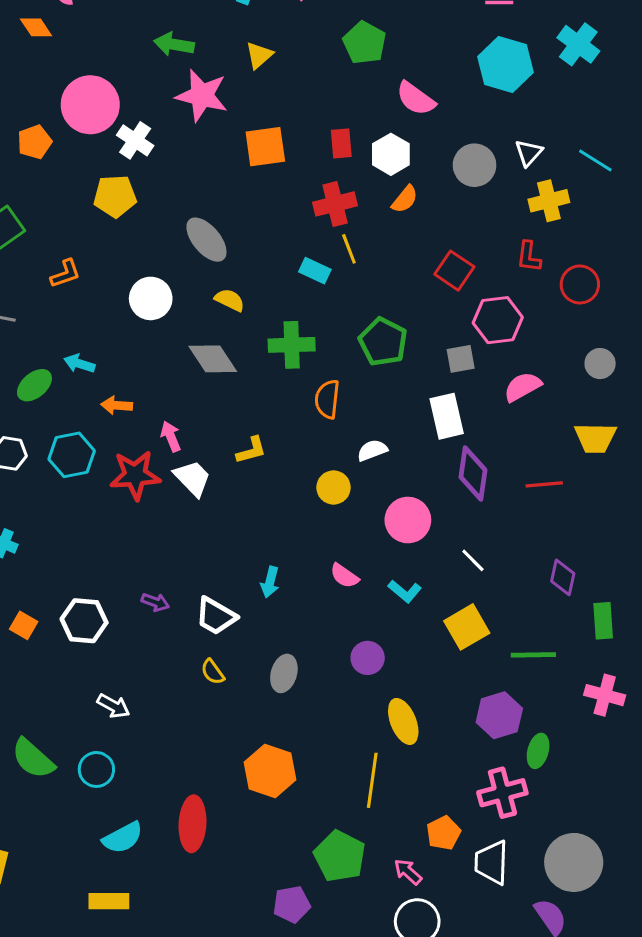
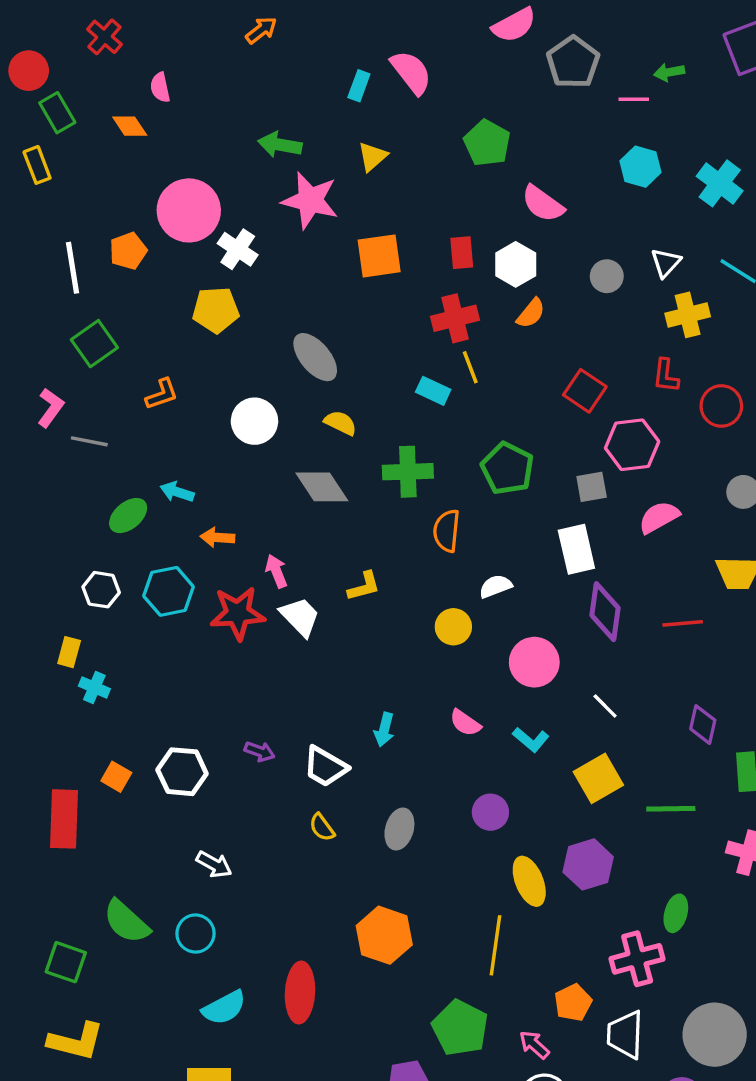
cyan cross: (578, 44) -> (720, 183), moved
cyan hexagon: (505, 64) -> (640, 167), size x0.7
gray circle: (475, 165) -> (607, 276), size x0.7
purple hexagon: (499, 715) -> (588, 864), moved

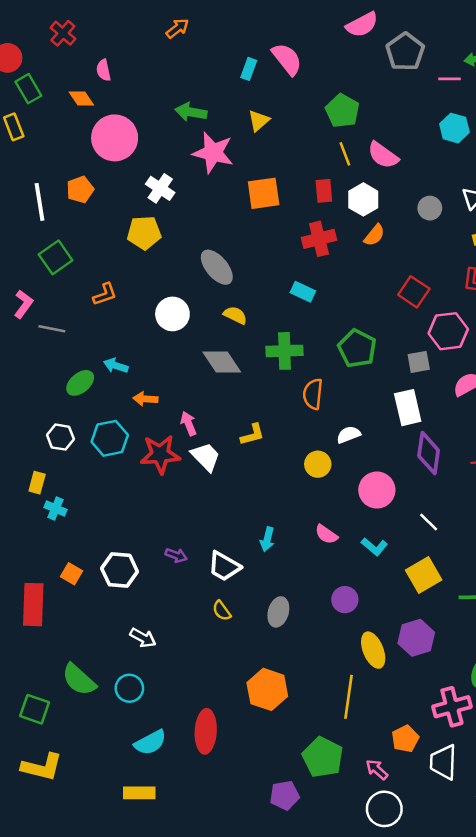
pink circle: (189, 210) -> (115, 138), moved
yellow line: (470, 367) -> (345, 154), moved

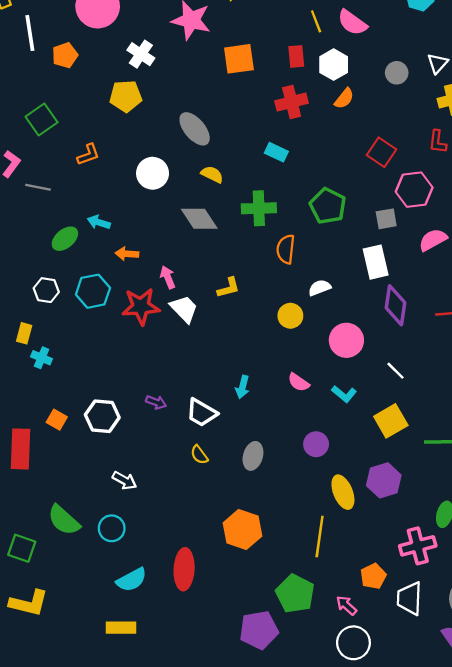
white line: (40, 202) -> (30, 33), moved
purple pentagon: (285, 795) -> (259, 630), size x1.4

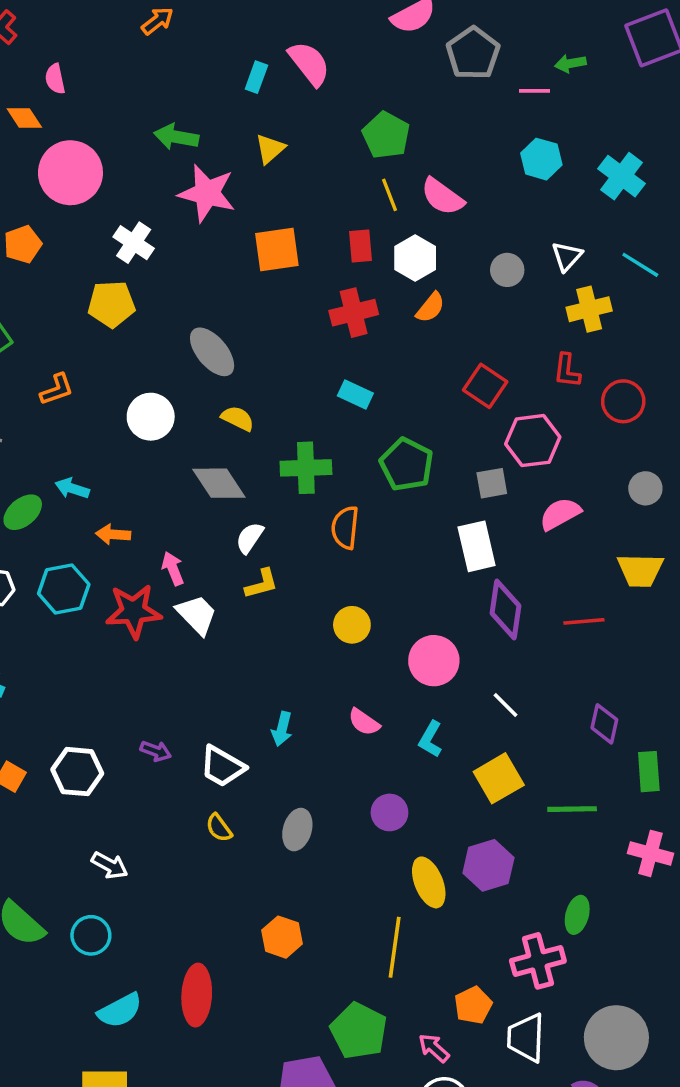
cyan rectangle: (276, 152) -> (355, 394), moved
white semicircle: (320, 288) -> (250, 538), moved, turned -35
cyan L-shape: (344, 394) -> (430, 739), turned 80
orange hexagon: (242, 530) -> (282, 937), size x0.7

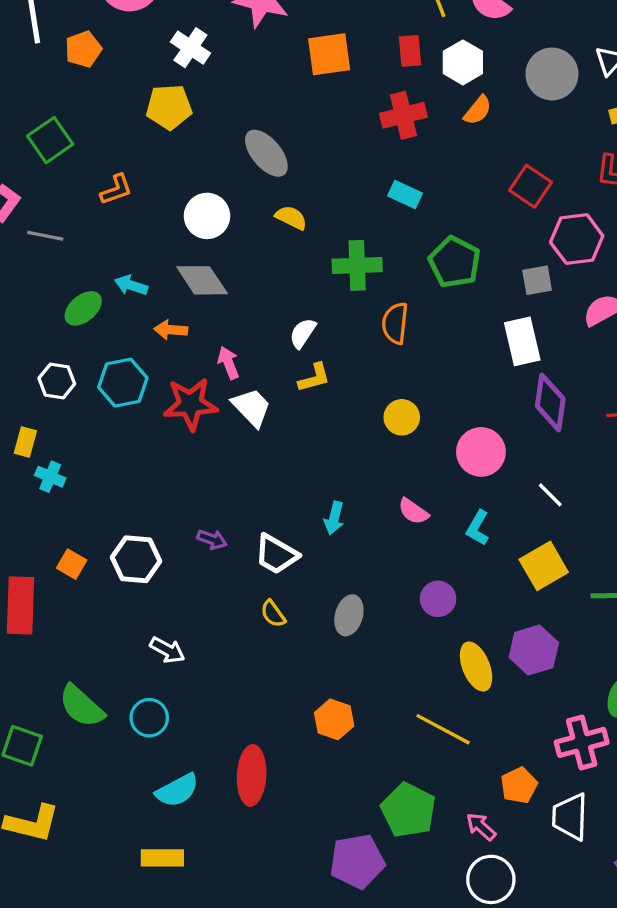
gray circle: (507, 270) -> (552, 74), size x1.6
gray diamond: (219, 483) -> (202, 280), moved
yellow line: (395, 947) -> (443, 729), turned -70

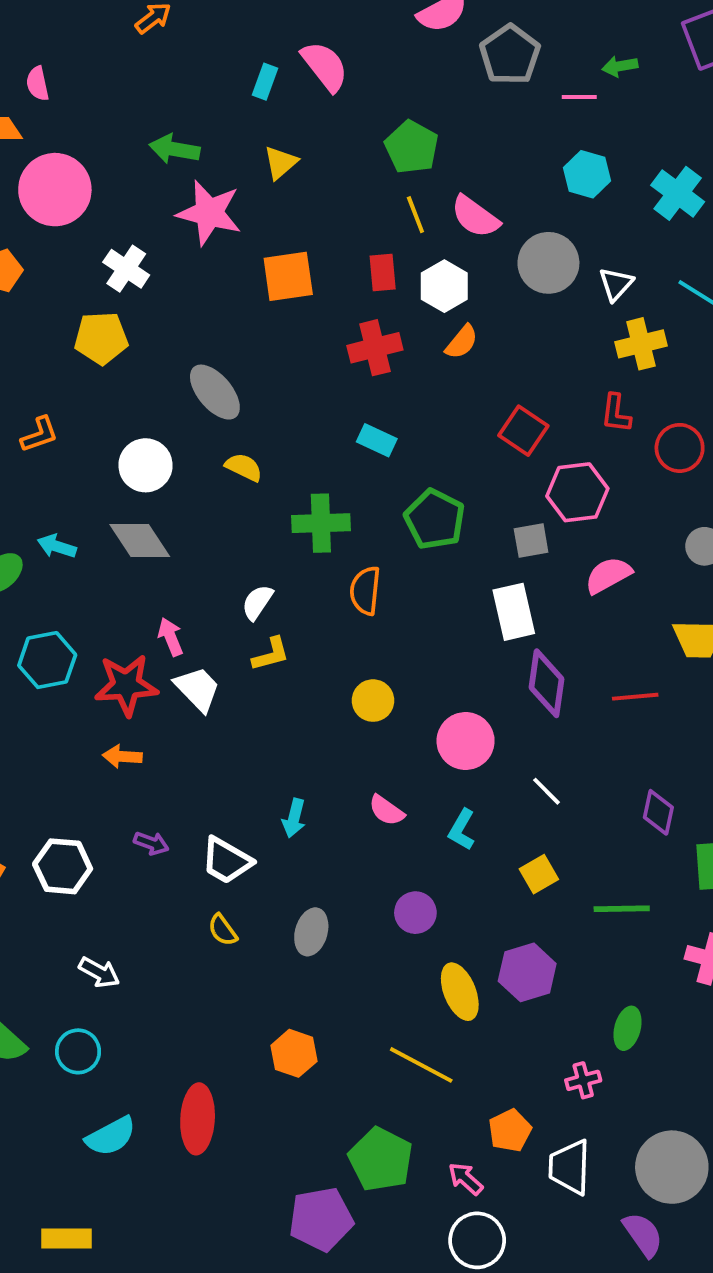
gray circle: (552, 74) -> (548, 263), moved
orange arrow: (171, 330) -> (122, 756), moved
yellow square: (544, 566) -> (539, 874), size x0.7
pink cross: (582, 742) -> (583, 1080), size x0.6
yellow rectangle: (162, 858) -> (66, 1238), moved

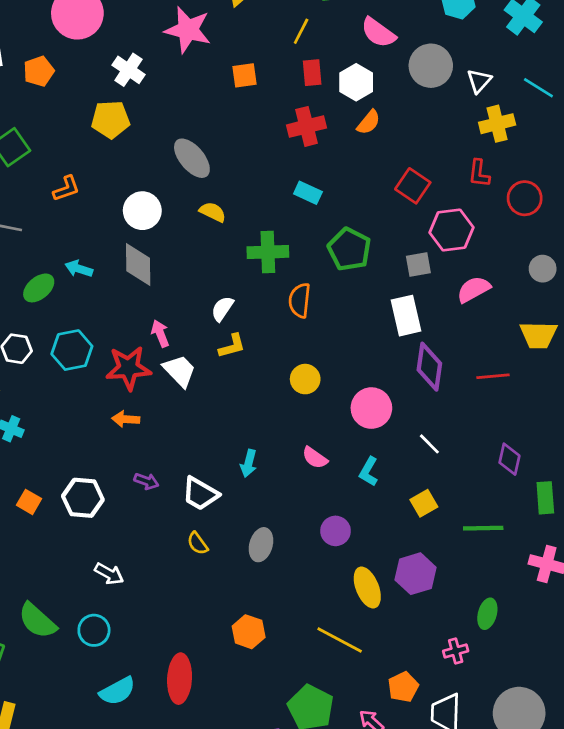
yellow line: (415, 215) -> (301, 31), moved, turned 48
orange square: (288, 276) -> (244, 75), size x0.7
gray diamond: (140, 541) -> (138, 264), turned 33

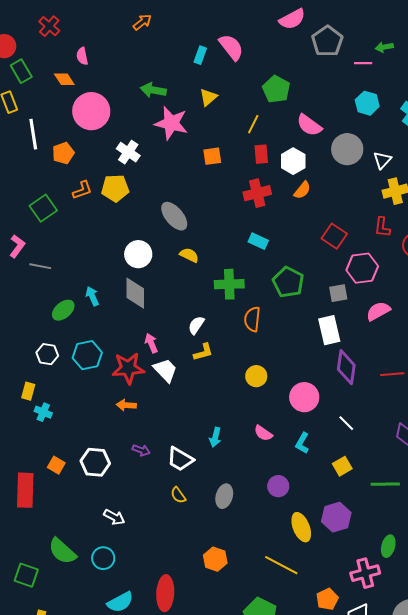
orange L-shape: (66, 189) -> (82, 190), moved
cyan arrow: (79, 269) -> (92, 296), turned 48
pink cross: (456, 651) -> (365, 573), size x1.6

